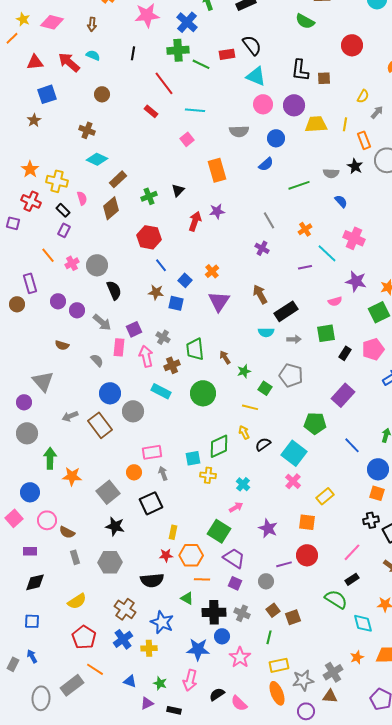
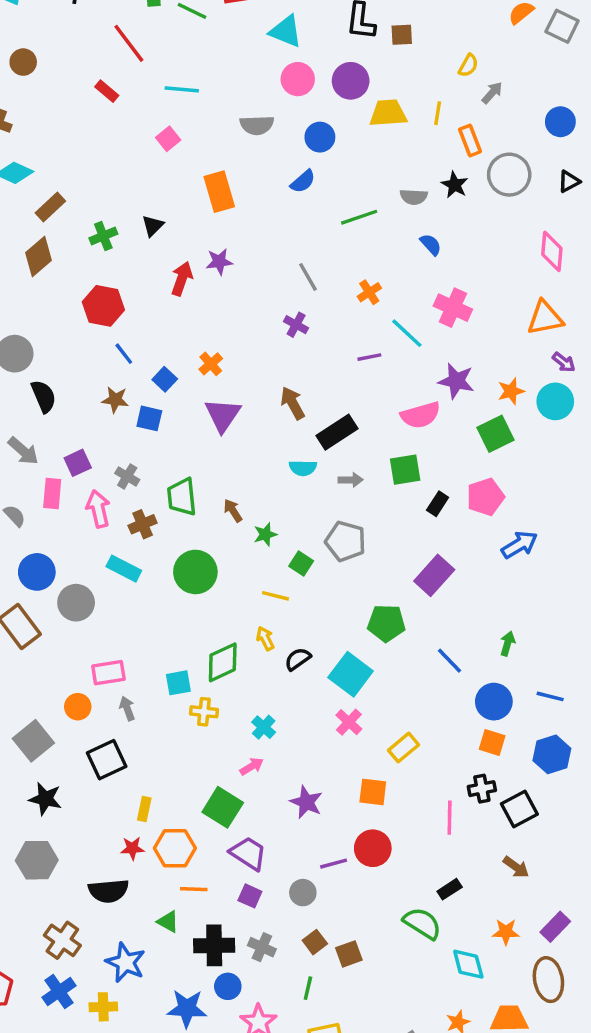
pink semicircle: (335, 301) -> (421, 415), size x1.6
pink line: (352, 552) -> (450, 818), moved, turned -42

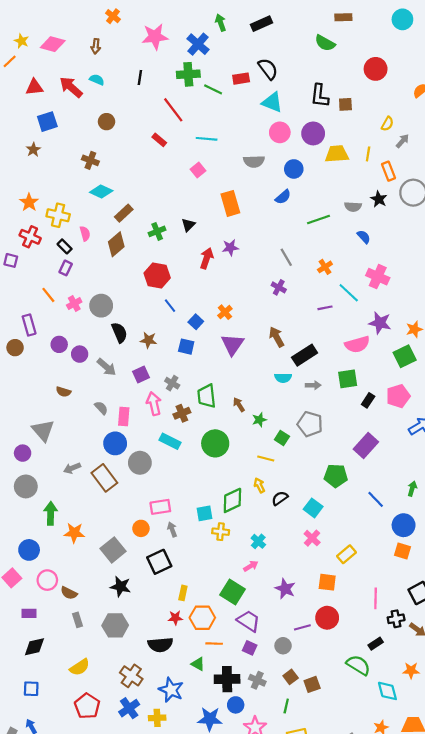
brown star: (115, 400) -> (148, 340), moved
pink rectangle: (52, 494) -> (124, 416), moved
cyan square: (351, 674) -> (313, 508), size x0.7
black cross: (482, 789) -> (396, 619), moved

